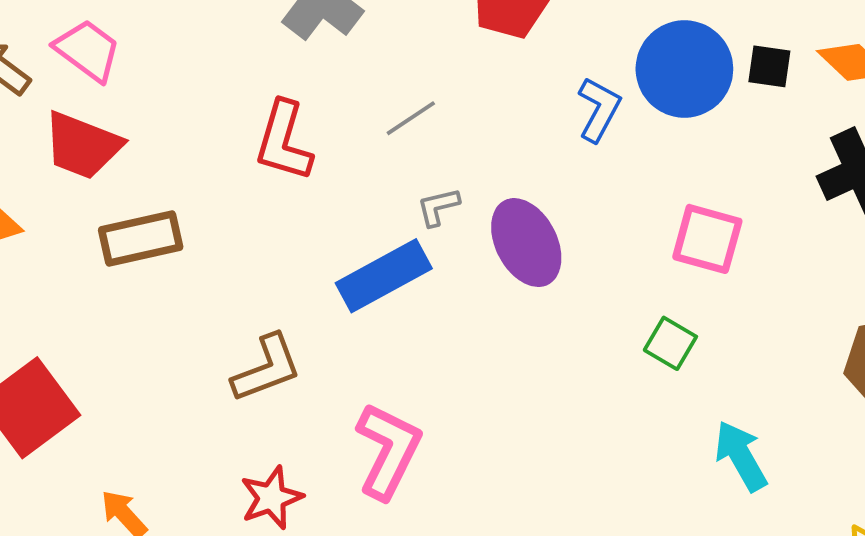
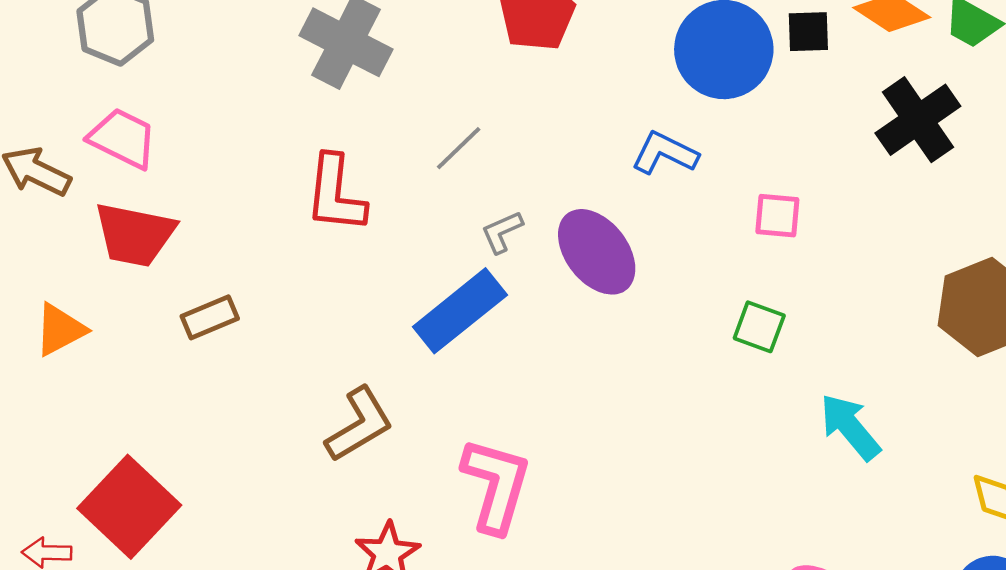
blue L-shape: (599, 109) -> (665, 153), moved, turned -82
brown rectangle: (141, 239) -> (210, 317), size x0.7
pink square: (707, 239) -> (777, 216), size x0.7

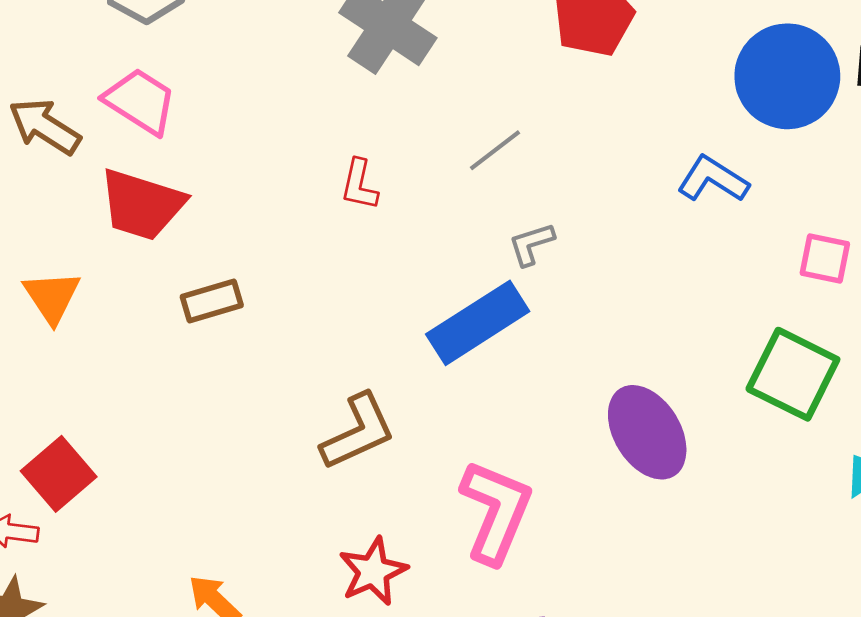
red L-shape: (335, 194) -> (359, 185), size x0.6
purple ellipse: (597, 252) -> (647, 432), moved
green square: (759, 327) -> (793, 374), size x1.6
orange triangle: (60, 330) -> (52, 297), turned -42
red square: (129, 507) -> (59, 474), moved, size x0.7

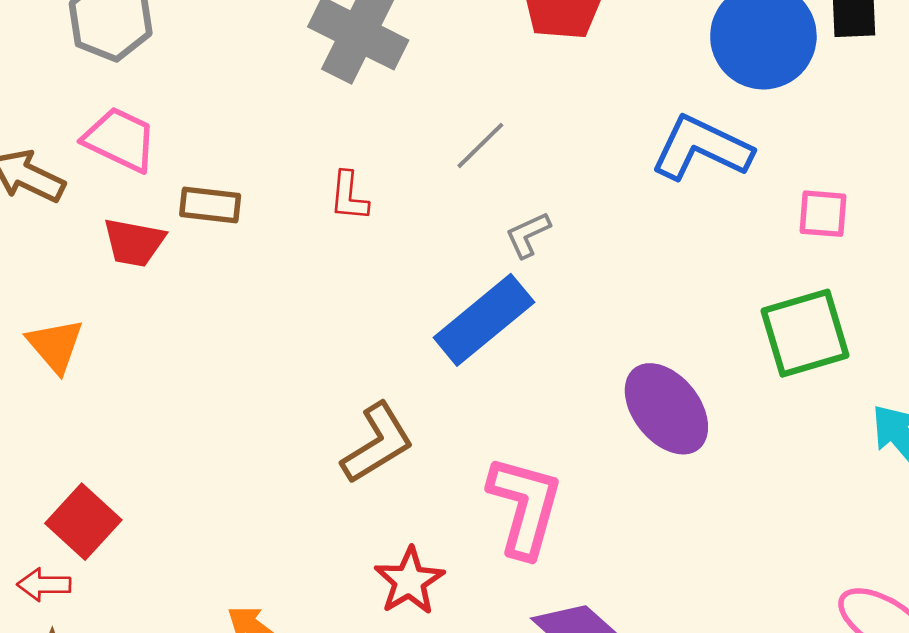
blue L-shape: (713, 179) -> (701, 148), size x1.4
red trapezoid: (142, 205) -> (134, 242), size x0.7
brown rectangle: (212, 301) -> (210, 205), moved, turned 30
green square: (793, 374) -> (805, 333), turned -36

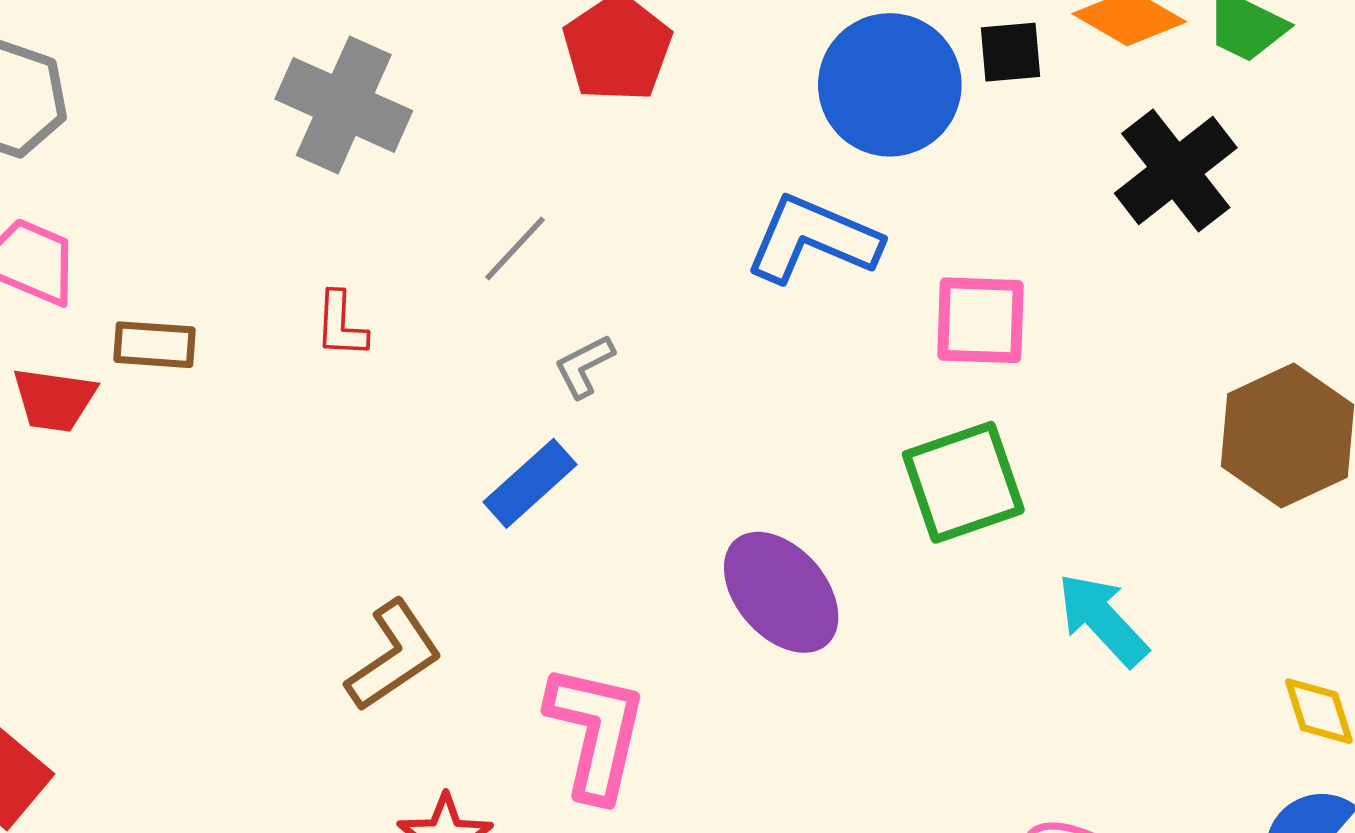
pink square: (823, 214) -> (980, 320), size x1.4
blue rectangle: (484, 320) -> (530, 483), size x0.7

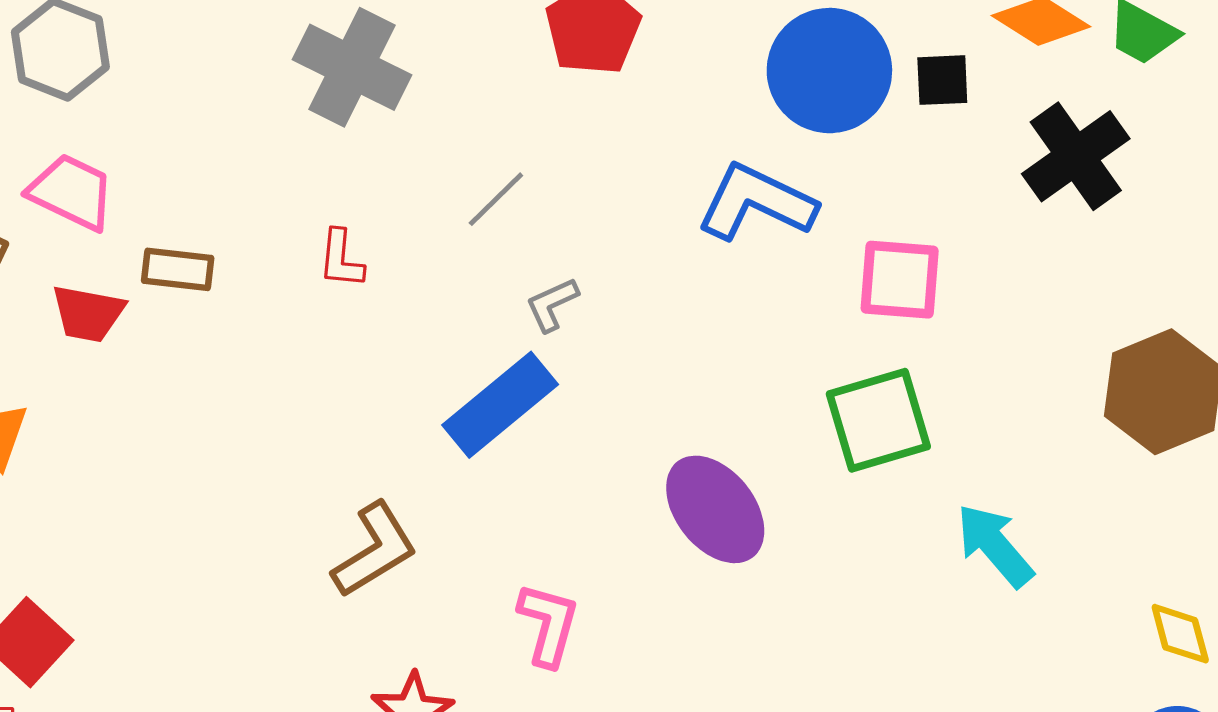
black square: (1010, 52) -> (942, 80), moved
blue rectangle: (530, 483) -> (500, 405), size x1.4
pink L-shape: (596, 732) -> (548, 624), size x0.7

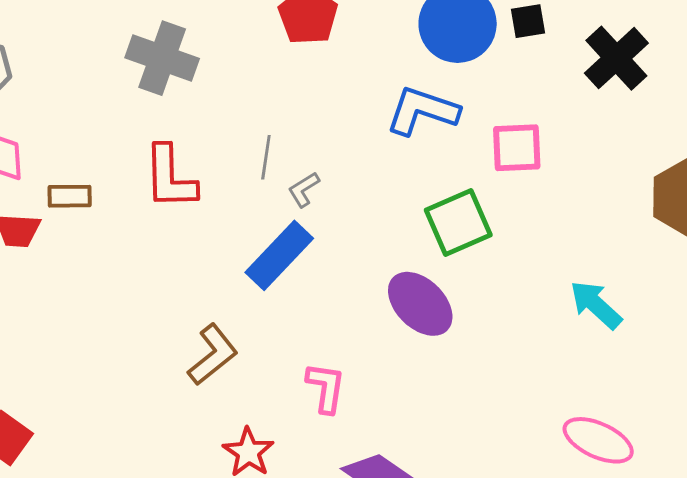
gray line: (496, 199) -> (266, 157), moved, turned -30
red L-shape: (341, 259) -> (170, 177), size x1.8
green square: (878, 420) -> (458, 222), moved

